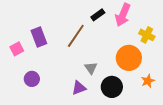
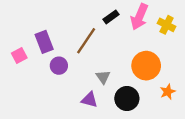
yellow cross: (147, 35) -> (167, 25), moved
purple circle: (32, 79) -> (59, 66), moved
purple triangle: (79, 88) -> (89, 100), turned 35

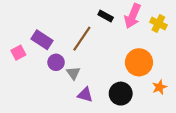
black rectangle: (111, 17) -> (106, 16), turned 64
purple rectangle: (44, 42) -> (42, 40), turned -36
gray triangle: (103, 77) -> (73, 73), moved

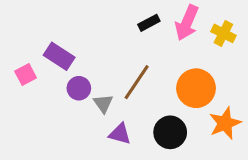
black rectangle: (106, 16) -> (149, 23), turned -56
brown line: (82, 39) -> (137, 82), moved
orange star: (159, 87) -> (225, 123), size x1.5

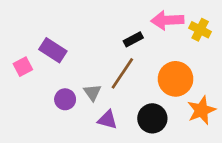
black rectangle: (149, 23) -> (133, 39), moved
pink arrow: (187, 23) -> (167, 20), turned 64
purple circle: (79, 88) -> (65, 99), moved

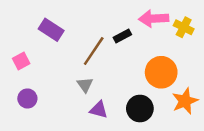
purple rectangle: (53, 50) -> (51, 30), moved
brown line: (122, 73) -> (94, 51), moved
purple circle: (65, 99) -> (27, 98), moved

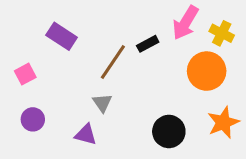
pink arrow: (154, 18) -> (185, 23), turned -56
orange circle: (161, 72) -> (207, 71), moved
purple triangle: (99, 110) -> (86, 135), moved

